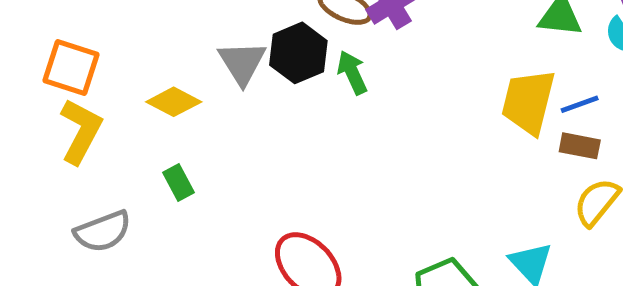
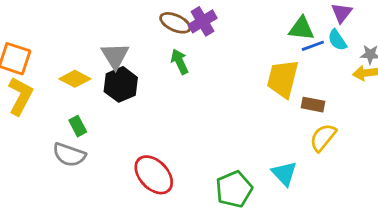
black hexagon: (298, 53) -> (121, 84), moved
blue line: (580, 104) -> (313, 46), moved
gray semicircle: (103, 231) -> (69, 155), moved, turned 40

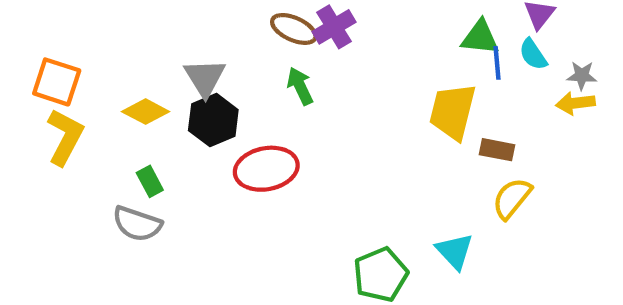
blue line: (313, 46) -> (497, 63), turned -75
red ellipse: (154, 175) -> (266, 169), moved, turned -57

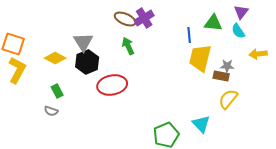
blue line: (497, 63) -> (189, 35), moved
gray star: (582, 76) -> (227, 66), moved
gray semicircle: (137, 224) -> (51, 111), size x0.6

